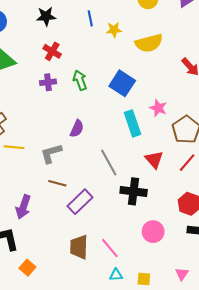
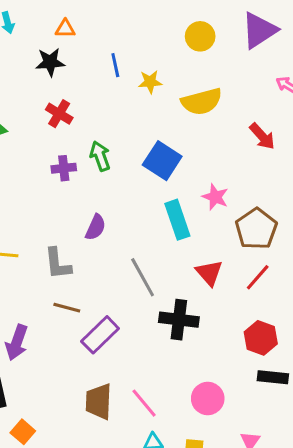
purple cross: (48, 82) -> (64, 168), moved
gray L-shape: (51, 153) -> (58, 264), turned -80
pink circle: (153, 232) -> (208, 398), moved

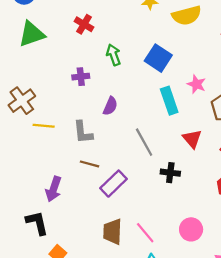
purple cross: (64, 168) -> (81, 77), moved
black cross: (179, 320) -> (170, 173), size x0.7

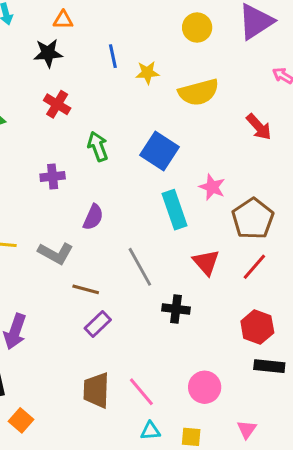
gray L-shape: (83, 132) -> (56, 253), turned -55
brown line: (90, 164) -> (86, 289), moved
purple rectangle: (114, 184) -> (98, 324), size x0.7

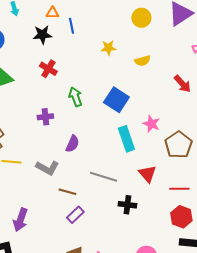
blue line: (113, 56) -> (71, 26), moved
yellow semicircle: (199, 92) -> (142, 61), size x0.6
gray line: (140, 267) -> (103, 177), turned -44
red line: (254, 267) -> (179, 189), moved, turned 48

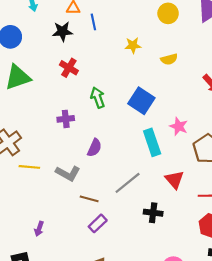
gray line: (103, 177) -> (128, 183), turned -56
purple arrow: (20, 220) -> (39, 229), size x0.6

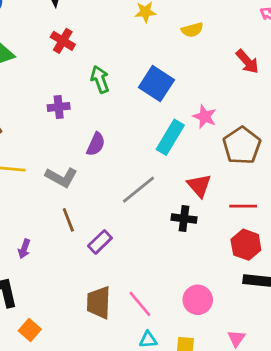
cyan rectangle: (152, 142) -> (170, 137), turned 50
brown line: (89, 199) -> (68, 220), moved, turned 54
black cross: (153, 213) -> (184, 219), moved

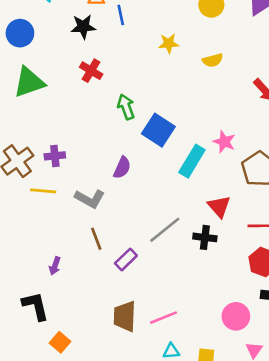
blue square: (156, 84) -> (158, 130), moved
purple cross: (59, 107) -> (55, 156), moved
gray line: (139, 190) -> (165, 230), moved
pink circle: (198, 300) -> (236, 316), moved
pink line: (140, 304) -> (163, 318), turned -72

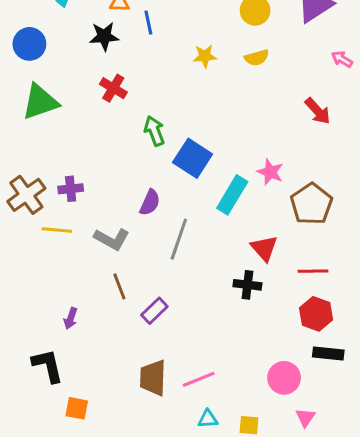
yellow semicircle: (213, 60) -> (257, 58), moved
gray line: (165, 230) -> (179, 239), moved, turned -32
orange square: (60, 342) -> (77, 408), turned -30

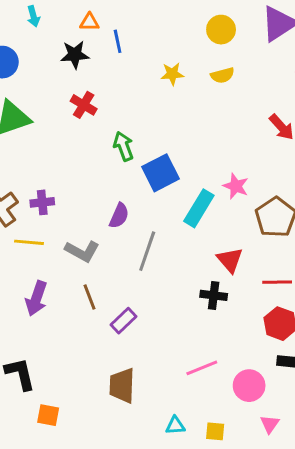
blue square: (193, 158) -> (160, 173), turned 30
purple arrow: (71, 318) -> (36, 298), moved, size x1.6
pink line: (199, 379) -> (202, 368), moved

